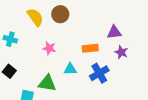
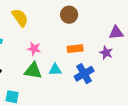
brown circle: (60, 14) -> (69, 15), moved
purple triangle: (114, 32) -> (116, 33), moved
green triangle: (47, 83) -> (33, 71), moved

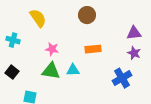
purple star: (106, 53) -> (134, 53), moved
blue cross: (84, 74) -> (122, 78), moved

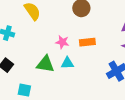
pink star: (52, 49) -> (62, 42), moved

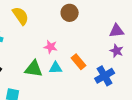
orange rectangle: (87, 42) -> (79, 62), moved, turned 56

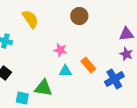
green triangle: (34, 69) -> (43, 88), moved

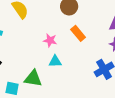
orange rectangle: (88, 65) -> (78, 33), moved

